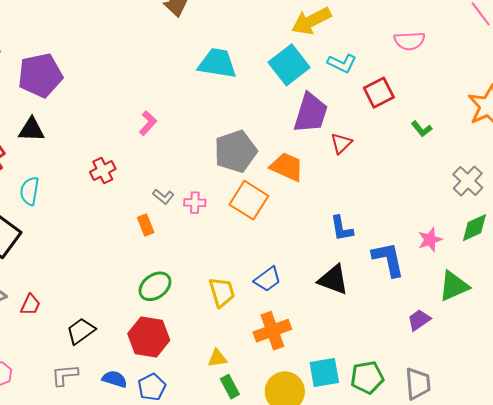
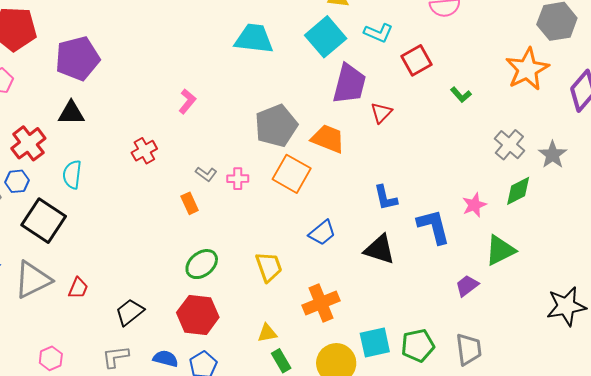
blue trapezoid: (268, 279) -> (322, 233), moved

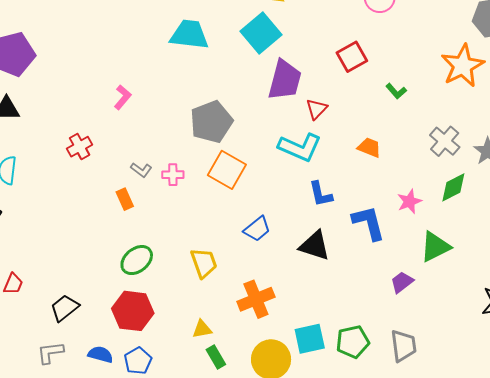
cyan L-shape: (378, 33) -> (300, 147), moved, size x1.5
orange trapezoid: (328, 139) -> (369, 147), moved, size x0.7

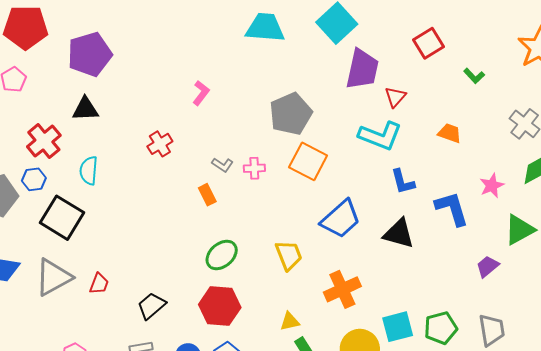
blue trapezoid: (257, 229) -> (341, 219), size x1.5

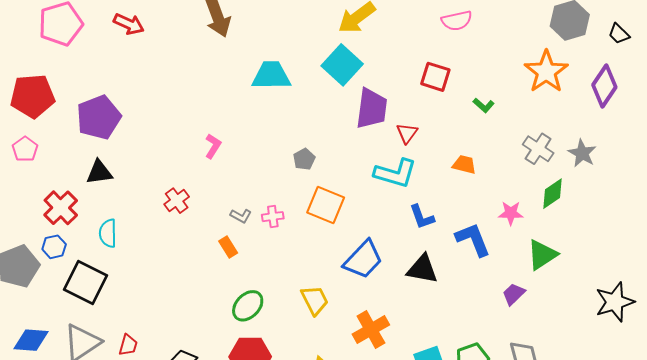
red square: (428, 43) -> (435, 77), turned -36
gray pentagon: (291, 114) -> (304, 159), size x0.5
pink star: (492, 186) -> (511, 213), turned 30

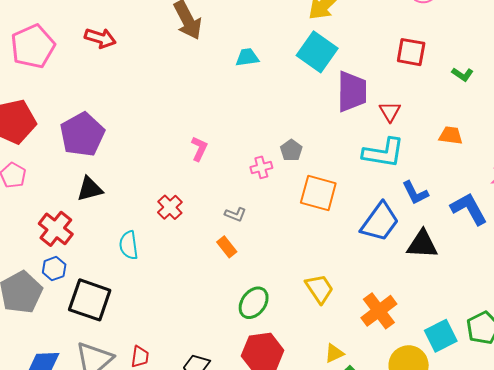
cyan trapezoid: (271, 76) -> (247, 57), moved, size x0.6
pink cross: (273, 217) -> (261, 167), moved
cyan semicircle: (108, 233) -> (129, 245), moved
blue trapezoid: (363, 260) -> (380, 222), moved

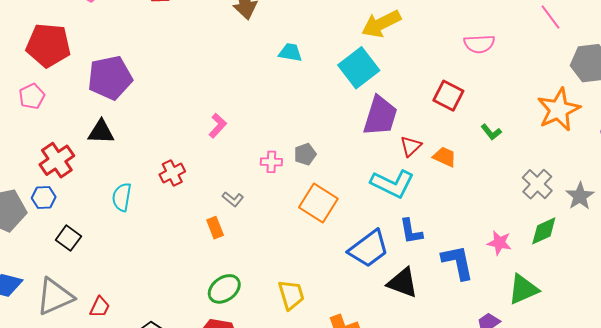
orange trapezoid: (451, 135) -> (445, 157), moved
black square: (90, 300) -> (68, 238), size x0.6

